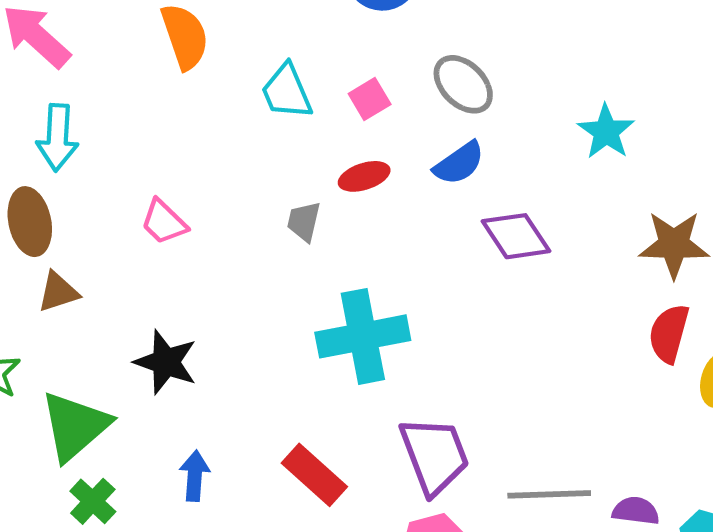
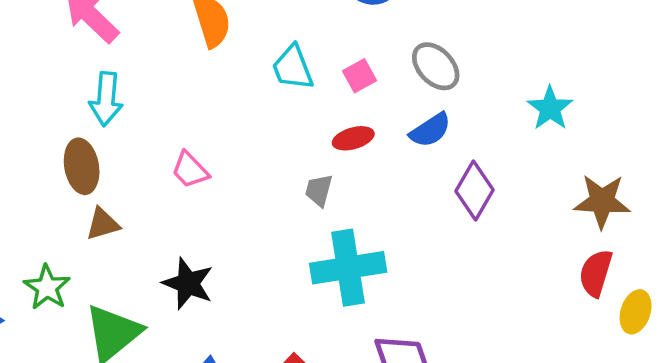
gray trapezoid: (304, 222) -> (319, 190), moved
purple diamond: (516, 236) -> (475, 190), turned 62

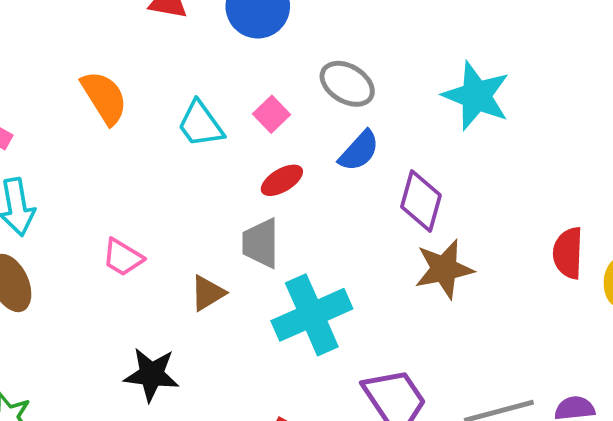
cyan star: (550, 108) -> (476, 96), size x1.4
gray trapezoid: (319, 190) -> (261, 243), size x1.4
brown star: (602, 201) -> (444, 269), moved
brown triangle: (103, 224) -> (208, 293), moved

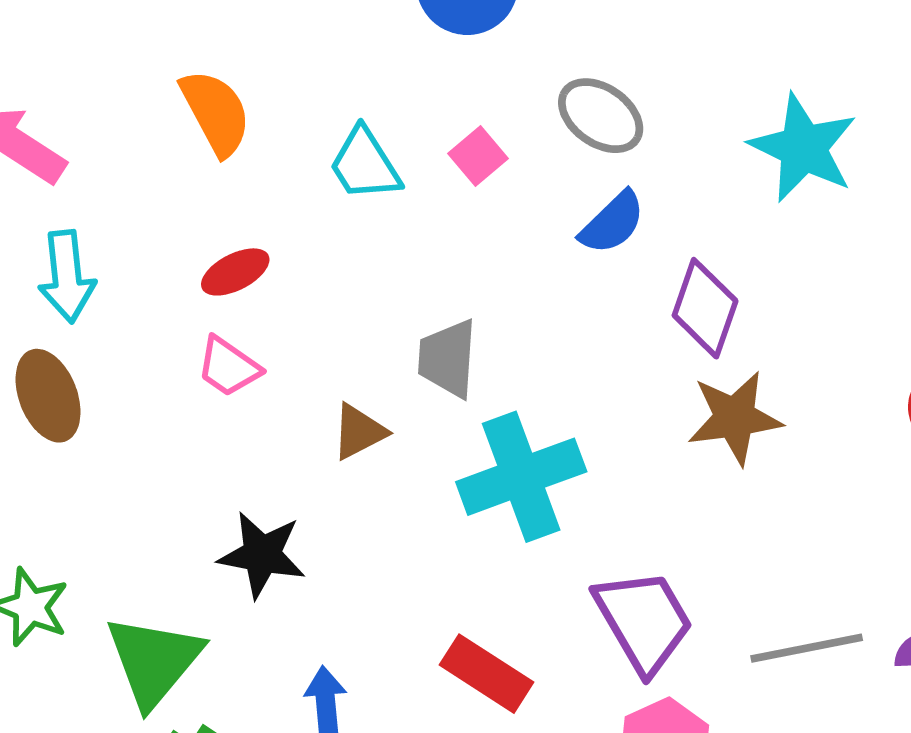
red ellipse: (282, 180) -> (235, 272), moved

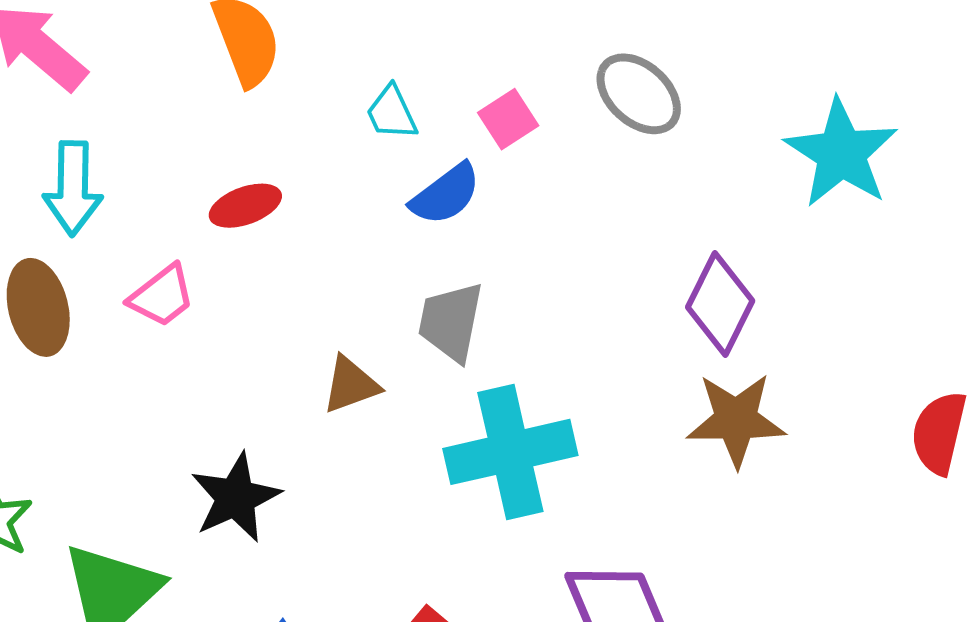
cyan trapezoid: (365, 164) -> (392, 113), size x0.7
blue semicircle: (612, 223) -> (446, 194), moved
pink trapezoid: (228, 367) -> (162, 296), moved, turned -80
black star: (262, 555) -> (236, 498), turned 30

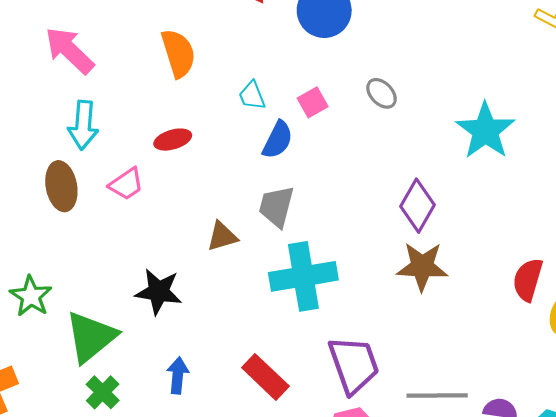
gray ellipse: (639, 94) -> (382, 93), size x0.7
blue semicircle: (446, 194) -> (278, 140), turned -30
black star: (236, 498) -> (159, 292), turned 30

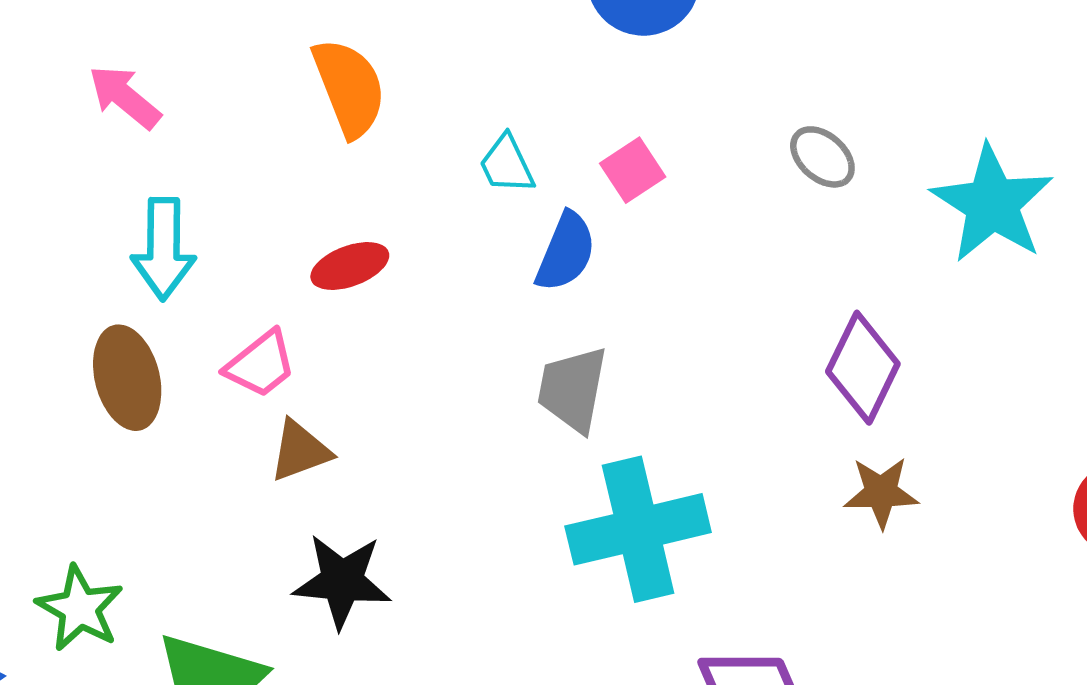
pink arrow: (69, 50) -> (125, 97), size x0.7
gray ellipse: (382, 93) -> (822, 157), moved
brown triangle: (222, 236) -> (300, 451), moved
brown star: (422, 267) -> (881, 492), size x0.7

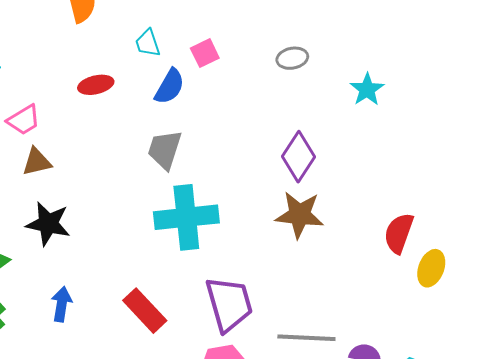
gray ellipse: (822, 157) -> (292, 58), turned -60
cyan star: (992, 204) -> (367, 89), size x0.6
red ellipse: (350, 266) -> (96, 85), moved
brown star: (881, 492) -> (299, 215), size x1.4

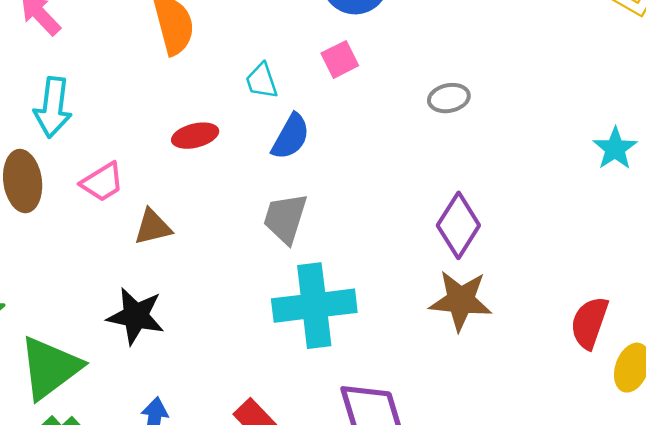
pink square: (205, 53) -> (340, 59), moved
cyan star: (367, 89) -> (615, 149), moved
brown triangle: (37, 162) -> (153, 227), moved

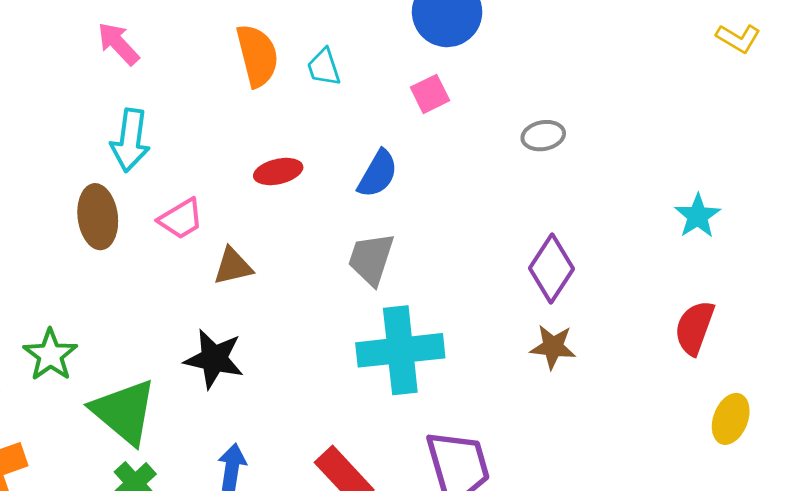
cyan trapezoid: (262, 81) -> (324, 67), moved
cyan star: (615, 149) -> (698, 216), moved
brown star: (461, 300) -> (553, 347), size x0.7
red semicircle: (589, 323) -> (695, 328), moved
green triangle: (50, 368) -> (124, 412), turned -44

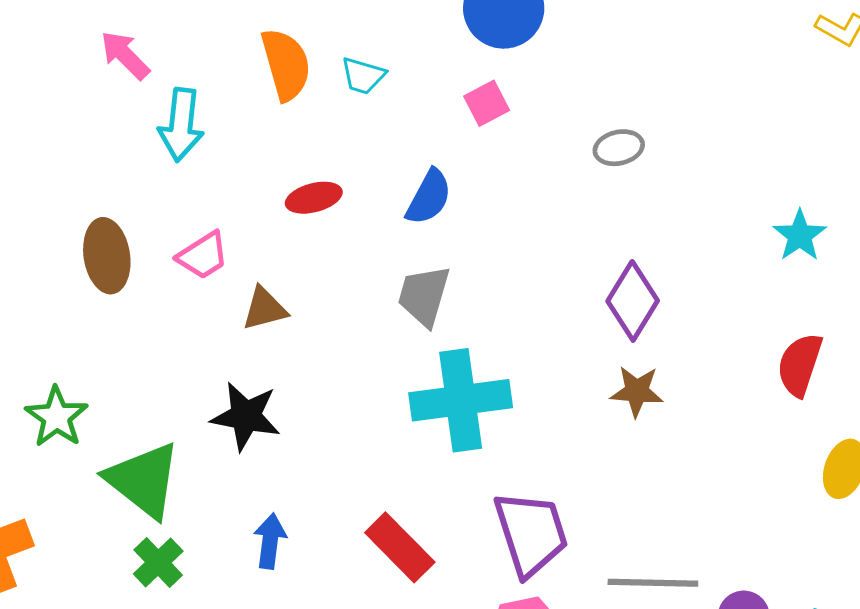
cyan trapezoid: (324, 67) -> (363, 76), turned -54
cyan arrow: (130, 140) -> (181, 125), moved

